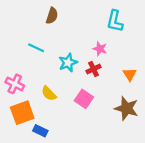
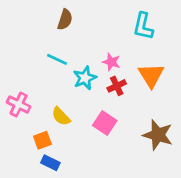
cyan line: (36, 48) -> (57, 59), moved
pink star: (100, 49) -> (111, 62), moved
orange triangle: (130, 74) -> (151, 75), moved, size x1.5
orange square: (22, 113) -> (42, 140), moved, size x0.6

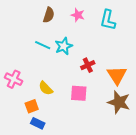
pink star: (111, 62) -> (78, 15), moved
orange triangle: (151, 75) -> (117, 75), moved
cyan star: (85, 78) -> (64, 46), moved
pink square: (105, 123) -> (79, 93), turned -30

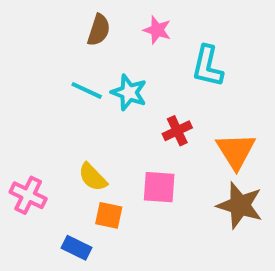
cyan L-shape: (108, 20) -> (208, 66), moved
cyan star: (64, 46) -> (129, 92), turned -30
pink cross: (14, 79) -> (28, 195), moved
orange square: (32, 106) -> (109, 215), moved, turned 32

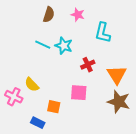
yellow semicircle: (93, 177) -> (32, 85), moved

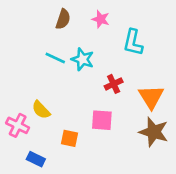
blue rectangle: (38, 123) -> (36, 159), moved

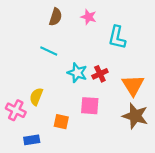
cyan star: (82, 59) -> (77, 73), moved
yellow semicircle: (41, 110) -> (36, 97), turned 66
blue rectangle: (36, 159) -> (32, 140), turned -35

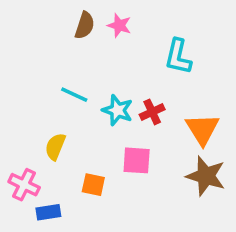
pink star: (89, 17) -> (119, 25), moved
cyan line: (49, 51) -> (74, 95), moved
pink cross: (16, 110) -> (24, 185), moved

